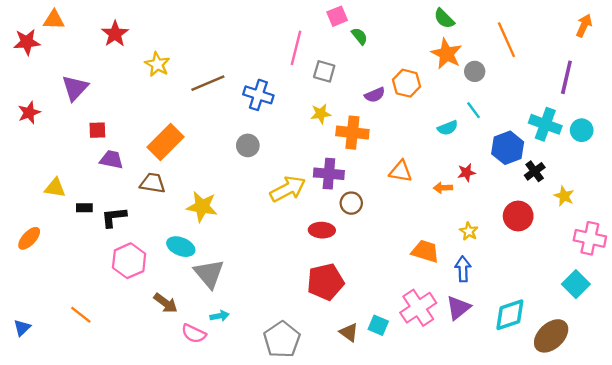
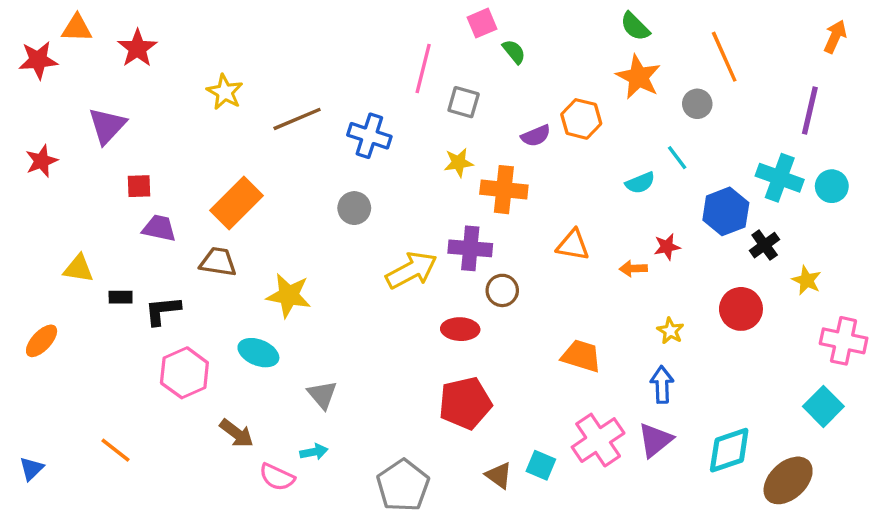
red star: (115, 34) -> (137, 48), moved
gray circle: (475, 71) -> (697, 104), moved
orange trapezoid: (425, 251) -> (581, 356), moved
gray triangle: (209, 274) -> (322, 395), moved, size x0.7

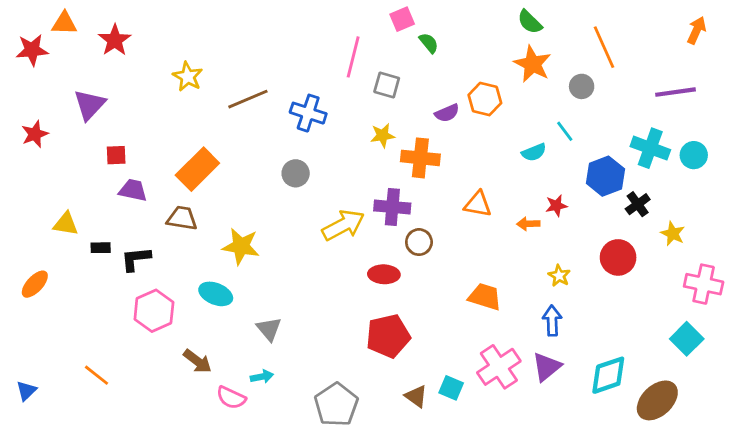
purple line: (810, 111) -> (676, 92), turned 69

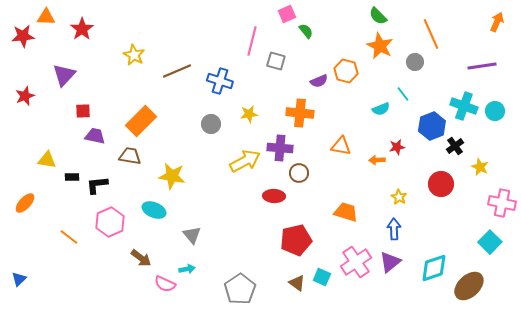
yellow star: (383, 135) -> (249, 114), moved
red pentagon: (388, 336) -> (296, 240), moved
orange line: (97, 375) -> (69, 237), moved

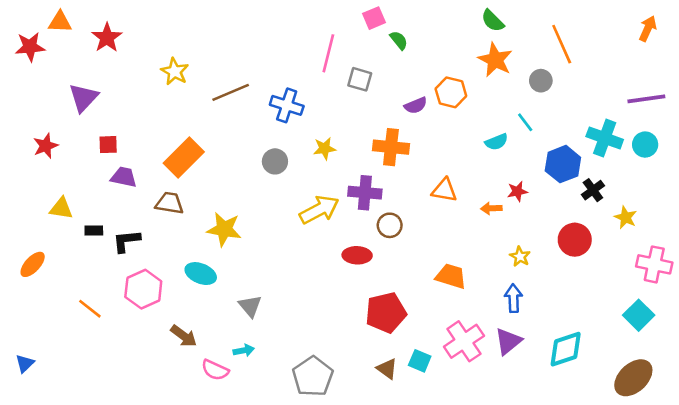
purple line: (482, 66) -> (646, 99), moved
red star: (25, 96) -> (46, 146), moved
brown ellipse: (469, 286) -> (633, 378), moved

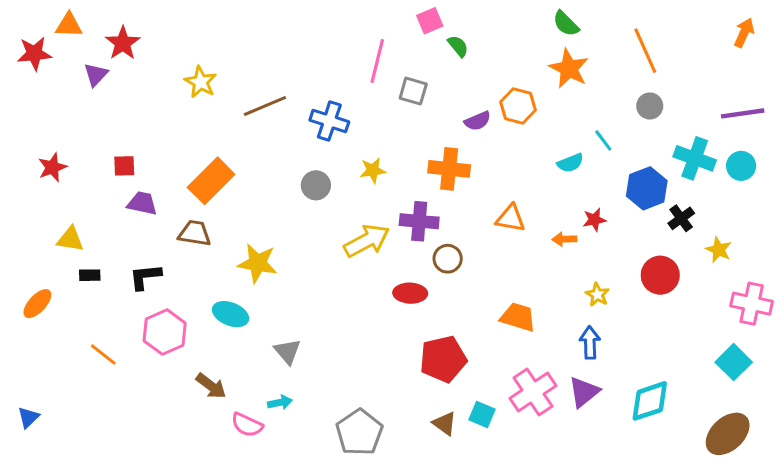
gray circle: (541, 81) -> (650, 106), moved
purple triangle: (83, 98) -> (96, 75), moved, size x0.7
black rectangle: (94, 231) -> (90, 275), moved

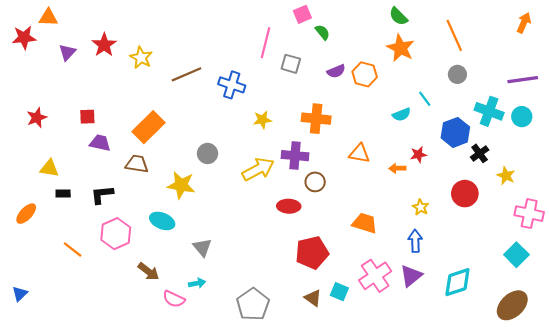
red star: (123, 43) -> (104, 45), moved
purple semicircle: (478, 121) -> (336, 71), moved
gray circle: (316, 185) -> (208, 153), moved

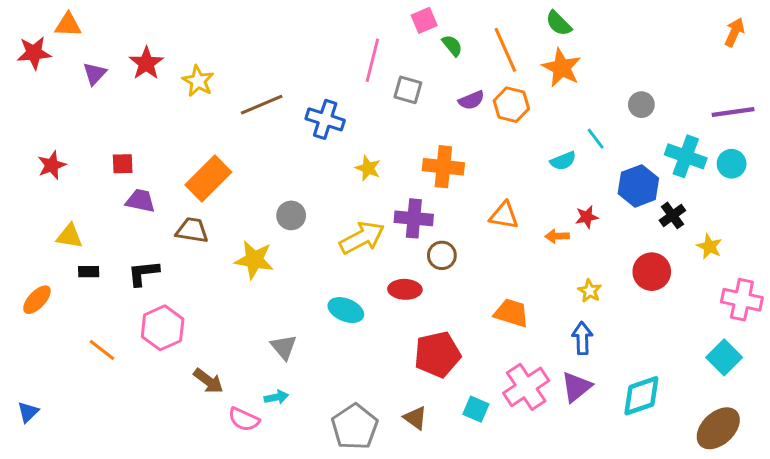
orange line: (454, 35) -> (505, 50), moved
yellow star: (262, 120) -> (368, 168), turned 30
cyan ellipse: (162, 221) -> (346, 310), moved
brown triangle: (313, 298) -> (415, 418), moved

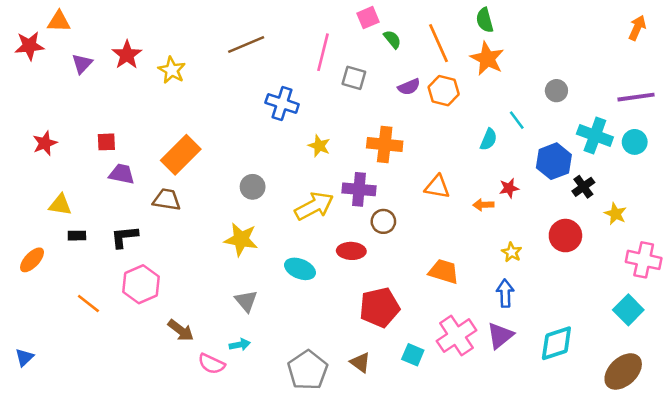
green semicircle: (559, 23) -> (485, 20), turned 30
brown line: (262, 105) -> (246, 44), moved
cyan semicircle: (563, 161) -> (489, 139), turned -45
yellow star: (254, 260) -> (241, 239), moved

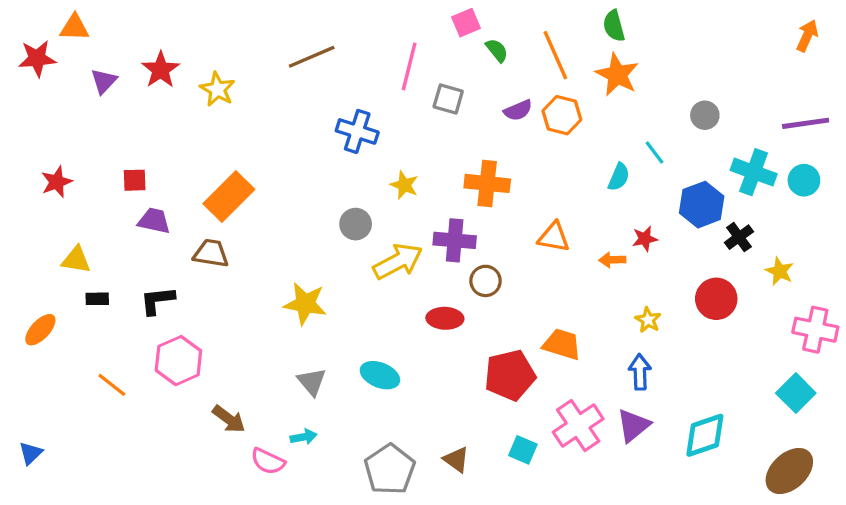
gray circle: (253, 187) -> (356, 224), moved
cyan ellipse: (300, 269) -> (380, 375), moved
red pentagon: (380, 307) -> (510, 375), moved

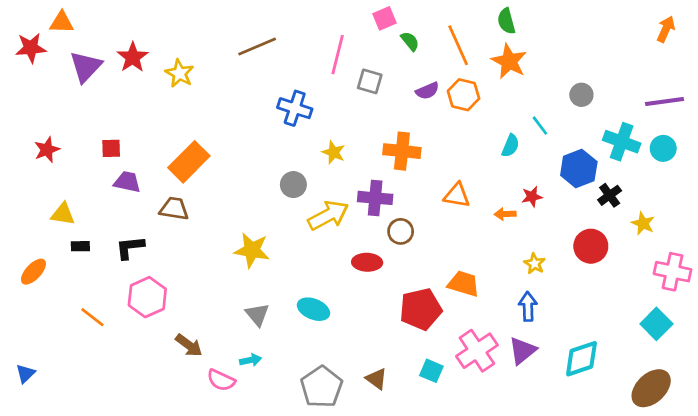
purple triangle: (104, 81) -> (86, 67), size x1.5

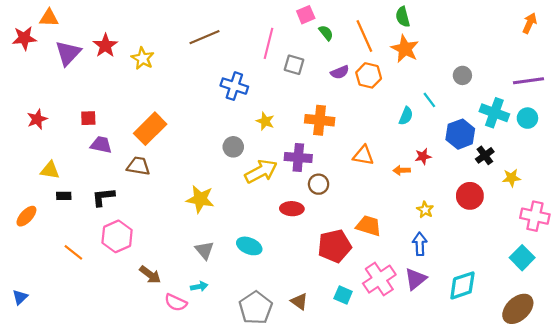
yellow star: (643, 223) -> (511, 178), turned -30

